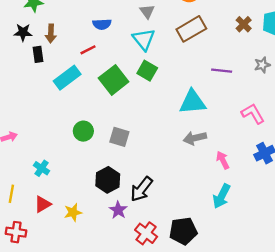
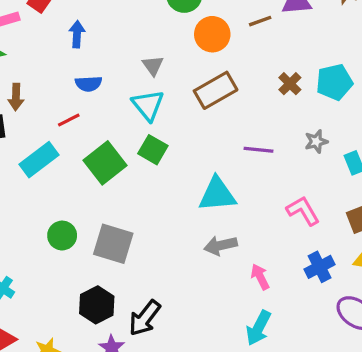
gray square: (119, 137) -> (113, 244), size x1.4

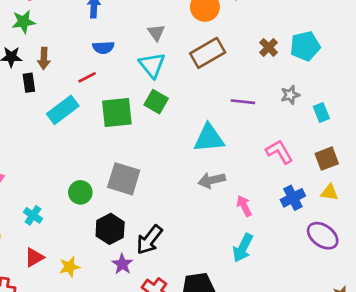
green square: (105, 163) -> (117, 112), turned 32
green circle: (62, 236) -> (80, 192), moved

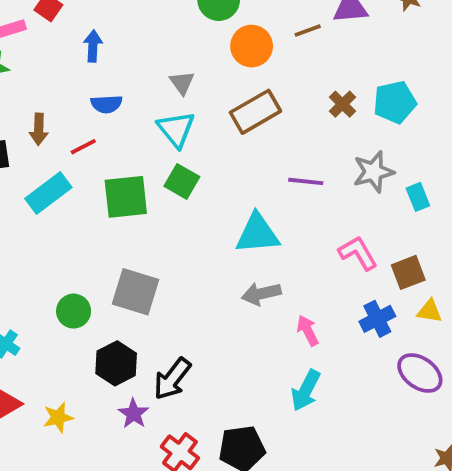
brown arrow: (44, 58) -> (39, 129), moved
gray star: (290, 95) -> (373, 172), size x1.5
brown square: (327, 159) -> (408, 272), moved

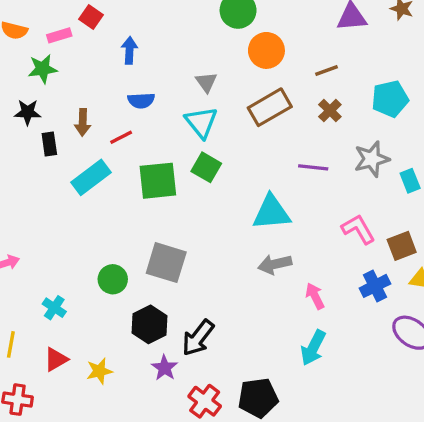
brown line: (308, 31) -> (327, 70), moved
brown cross: (342, 104) -> (330, 111), moved

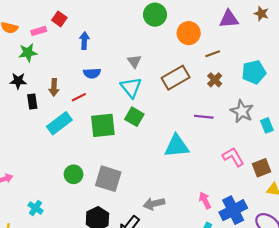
orange circle: (266, 50) -> (189, 33), moved
gray star: (372, 159) -> (242, 111), turned -30
gray arrow: (275, 264) -> (154, 204), moved
green circle: (113, 279) -> (74, 174), moved
blue cross: (375, 286) -> (233, 210), moved, size x1.4

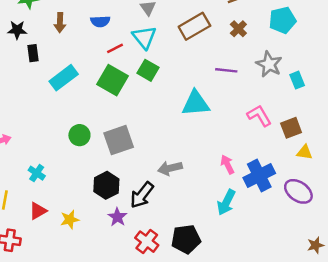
brown arrow: (54, 87) -> (60, 23), moved
red line: (79, 97) -> (115, 48), moved
green square: (103, 125) -> (113, 80), turned 36
gray square: (108, 179) -> (119, 140), turned -36

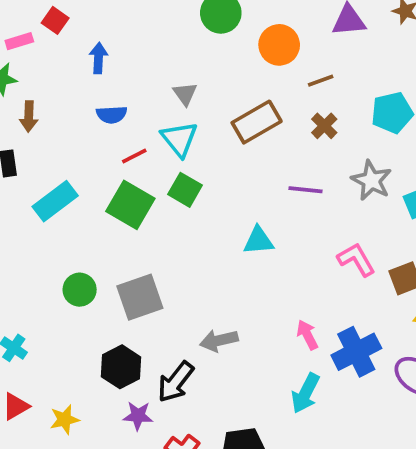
brown arrow: (60, 23) -> (29, 116), moved
cyan triangle: (196, 103) -> (258, 241), size x0.7
purple star: (117, 217) -> (138, 416), turned -30

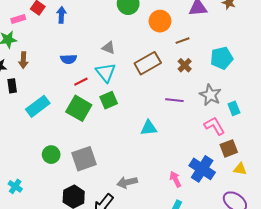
blue arrow: (98, 58) -> (61, 15), moved
gray triangle: (185, 94) -> (109, 48), turned -32
green square: (185, 190) -> (109, 100), turned 36
pink L-shape: (356, 259) -> (214, 126), moved
blue cross: (356, 352) -> (202, 169), moved, turned -30

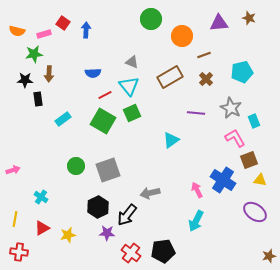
cyan rectangle: (38, 106) -> (63, 119), size x0.7
cyan triangle: (149, 128) -> (171, 140), turned -30

